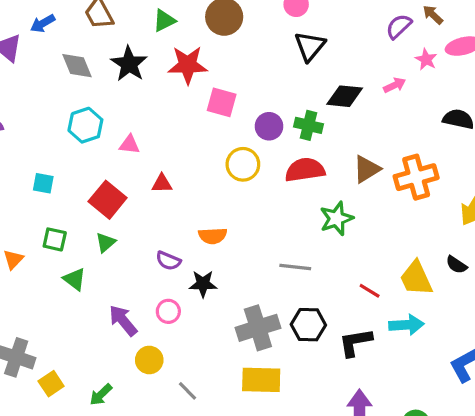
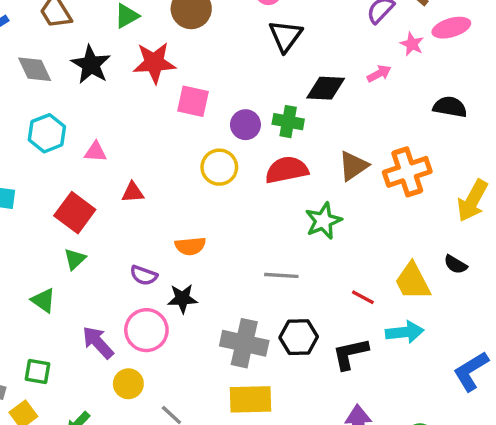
green square: (55, 239) -> (38, 372), moved
pink circle: (168, 311) -> (146, 330), size x1.6
gray cross: (258, 328) -> (244, 343), turned 33

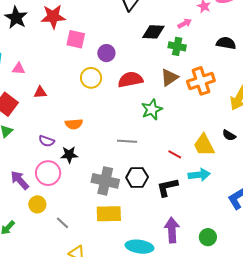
green cross: (288, 122) -> (177, 46), moved

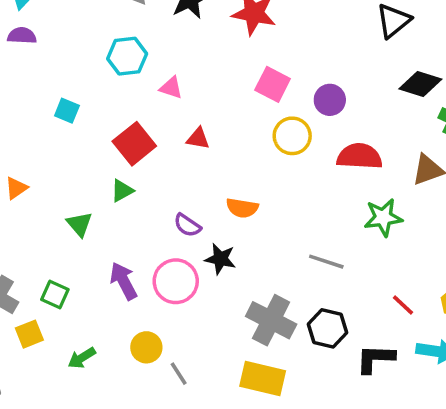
pink square: (76, 39) -> (273, 84), moved
yellow circle: (37, 204) -> (146, 347), moved

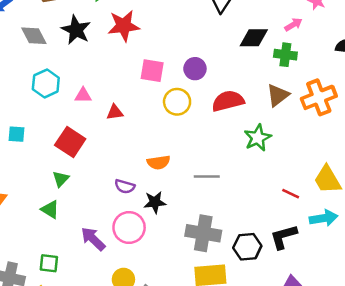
red triangle: (198, 139) -> (115, 112), moved
green triangle: (122, 191) -> (61, 179), moved
gray line: (326, 262) -> (207, 176), moved
black hexagon: (328, 328) -> (247, 247), moved

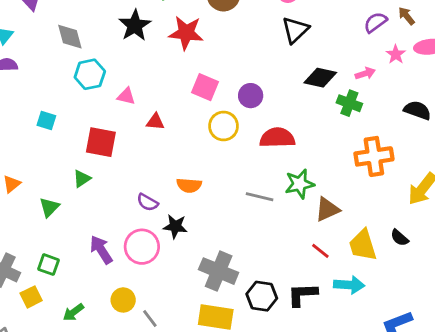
gray diamond: (34, 36) -> (70, 37), moved
brown triangle: (278, 95) -> (327, 209), moved
red square: (70, 142) -> (101, 142), turned -36
gray line: (207, 176) -> (260, 197), moved
green triangle: (50, 209) -> (49, 207), moved, turned 30

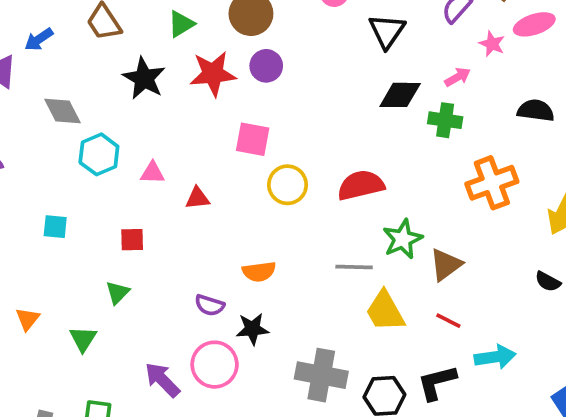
black triangle: (295, 30) -> (387, 31), moved
purple circle: (251, 96) -> (266, 66), moved
red square: (101, 142) -> (132, 240), size x0.6
yellow trapezoid: (363, 245) -> (385, 311), moved

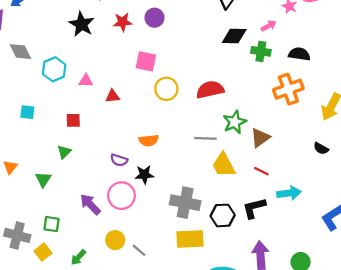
red star: (213, 74) -> (123, 22), size x0.7
gray diamond: (63, 111) -> (20, 52), moved
black semicircle: (536, 111) -> (299, 54), moved

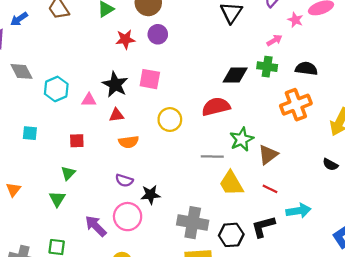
black star: (82, 24) -> (115, 84), moved
black diamond: (234, 36) -> (235, 75), moved
yellow circle: (166, 89) -> (170, 120), moved
orange semicircle: (149, 140) -> (129, 142), moved
green triangle: (43, 179) -> (57, 199), moved

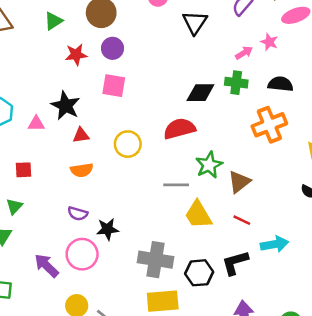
pink star: (295, 20) -> (269, 42), moved
pink square: (150, 79) -> (114, 86), moved
red triangle: (116, 115) -> (81, 135), moved

